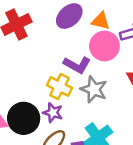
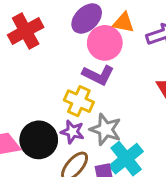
pink circle: (104, 46) -> (105, 43), moved
gray star: (94, 89) -> (106, 129), moved

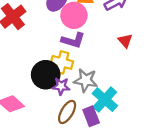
black circle: (39, 140) -> (46, 75), moved

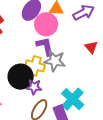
purple L-shape: (73, 40) -> (45, 46), turned -120
gray star: (86, 80) -> (55, 61), moved

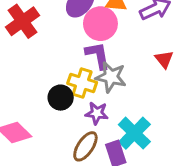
black circle: (21, 77) -> (61, 98), size x0.7
purple star: (34, 87) -> (97, 113), moved

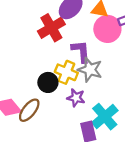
red cross: (23, 21) -> (51, 28), moved
pink circle: (100, 24) -> (107, 29), moved
brown ellipse: (85, 146) -> (29, 110), moved

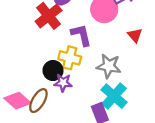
gray star: (90, 70) -> (109, 66), moved
purple star: (76, 98) -> (63, 83), moved

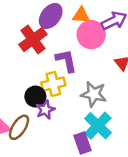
yellow cross: (70, 58) -> (53, 84), turned -30
purple star: (63, 83) -> (45, 110), turned -30

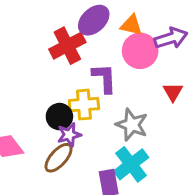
brown ellipse: (19, 127) -> (59, 158), moved

